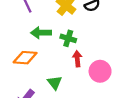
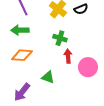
green arrow: (41, 33) -> (20, 30), moved
green triangle: (55, 83) -> (48, 77), turned -32

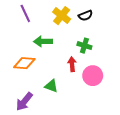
green arrow: (20, 30) -> (43, 41), moved
green cross: (60, 38) -> (84, 46), moved

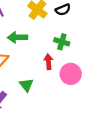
green triangle: (51, 86) -> (26, 85), turned 32

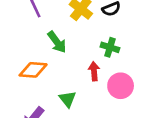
green arrow: (17, 37) -> (57, 42), turned -126

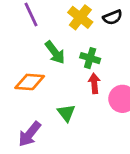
green cross: (110, 47) -> (90, 58), moved

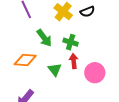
green triangle: (66, 113) -> (55, 70), moved

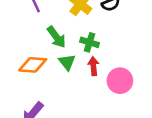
green triangle: (55, 70) -> (67, 62), moved

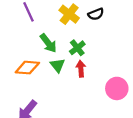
green cross: (90, 42) -> (77, 48), turned 35
pink circle: (120, 81) -> (117, 88), moved

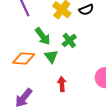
red arrow: (81, 69) -> (62, 84), moved

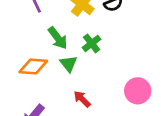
red arrow: (62, 84) -> (82, 99), turned -40

